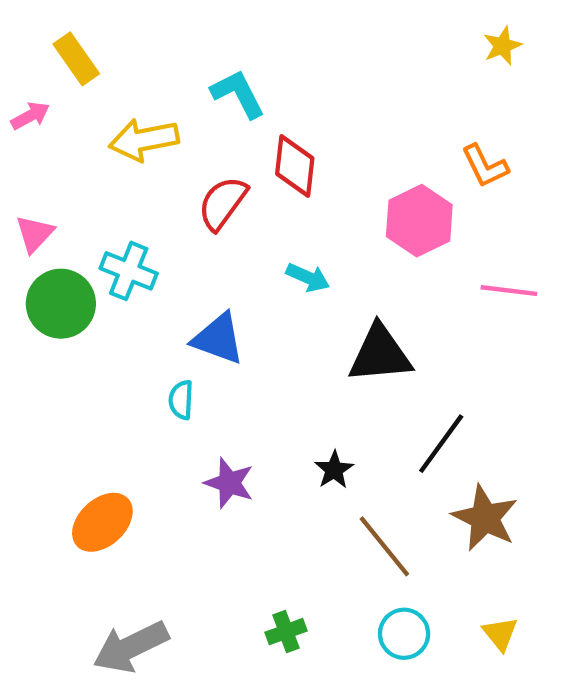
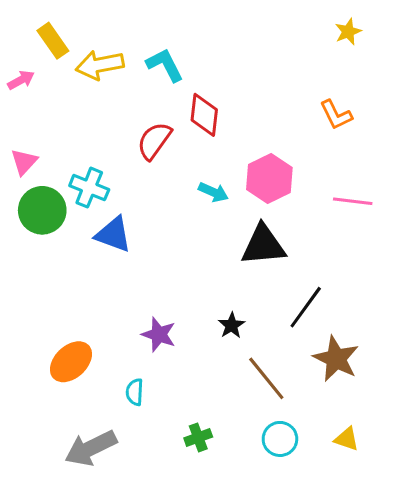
yellow arrow: (144, 140) -> (100, 65), moved
pink hexagon: (419, 221) -> (269, 179), moved
blue triangle: (218, 339) -> (113, 235), moved
cyan semicircle: (181, 400) -> (135, 392), moved
yellow triangle: (500, 634) -> (347, 439), turned -32

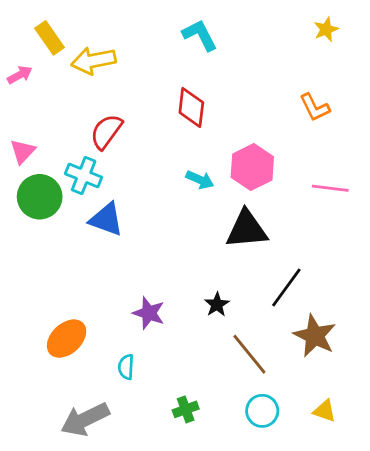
cyan L-shape: (165, 65) -> (200, 35), moved
red semicircle: (154, 141) -> (106, 132), moved

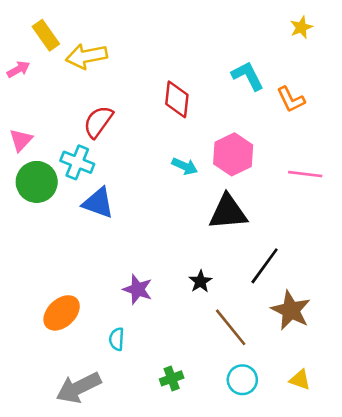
cyan L-shape: (200, 35) -> (248, 76), moved

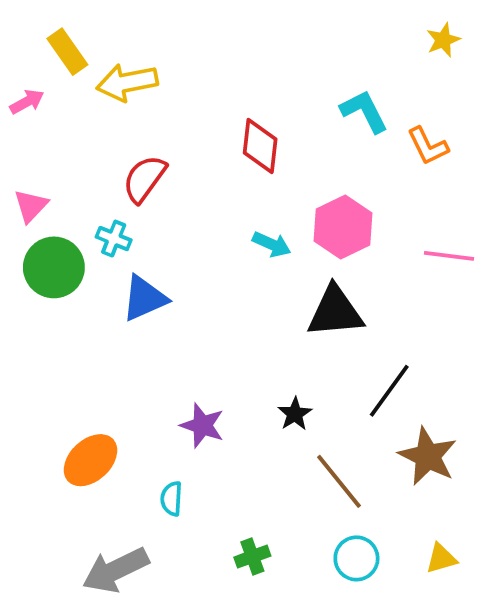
cyan cross: (77, 162) -> (114, 239), size x0.7
blue triangle: (98, 203) -> (144, 298), turned -44
yellow triangle: (300, 380) -> (441, 558), turned -35

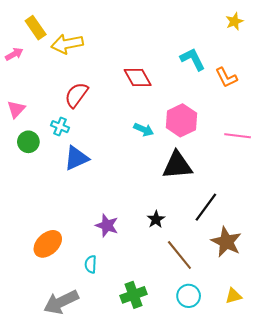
red diamond: (260, 146) -> (138, 78), turned -36
green circle: (54, 267) -> (28, 142), size x0.7
green cross: (252, 557) -> (133, 295), size x1.4

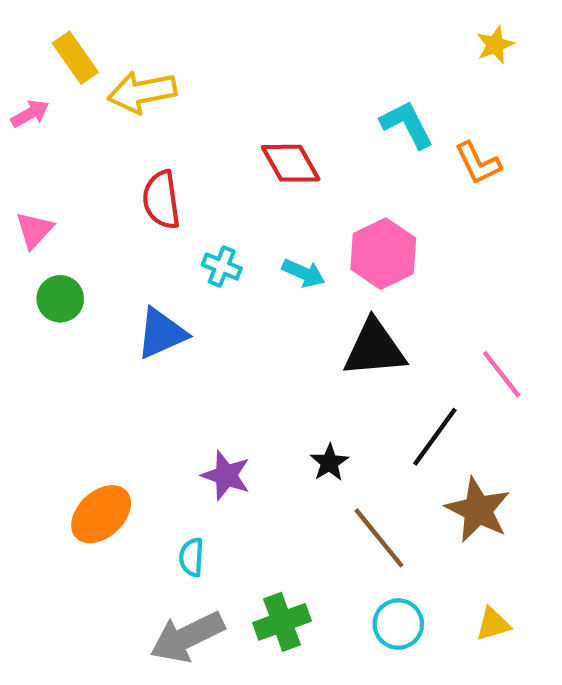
red semicircle: (76, 95) -> (161, 200), turned -44
cyan cross: (60, 127) -> (222, 267), moved
pink line: (238, 136) -> (502, 374), moved, turned 45
gray arrow: (61, 302) -> (187, 637), moved

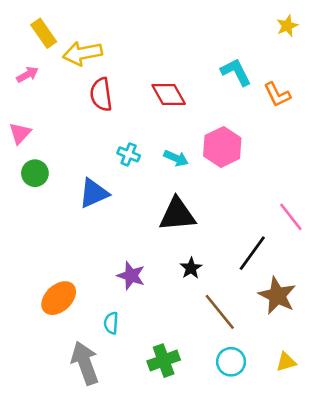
pink arrow: (30, 114) -> (27, 75), moved
red semicircle: (161, 200) -> (101, 95), moved
black triangle: (375, 348) -> (177, 214), moved
gray arrow: (187, 637) -> (85, 363), moved, turned 96

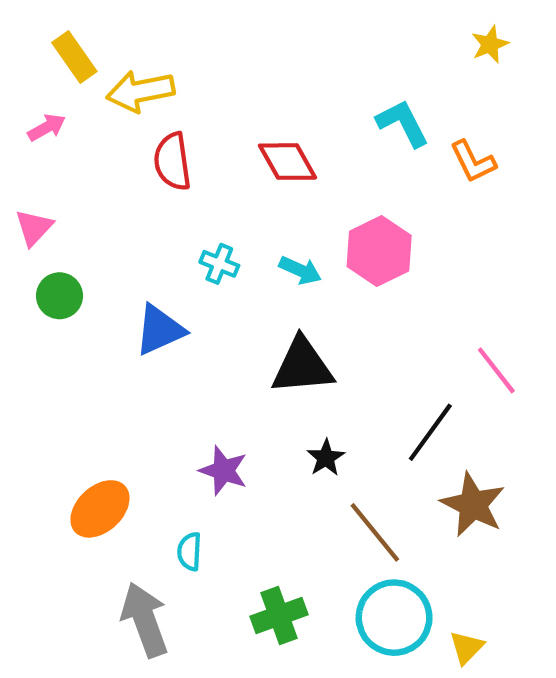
cyan circle: (231, 362) -> (394, 618), size x1.5
yellow triangle: (286, 362) -> (467, 647), moved, turned -30

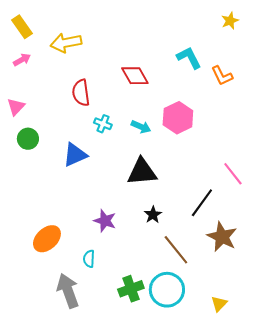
yellow rectangle: (74, 57) -> (22, 27), moved
red semicircle: (172, 162) -> (81, 93), moved
cyan circle: (394, 618) -> (167, 290), moved

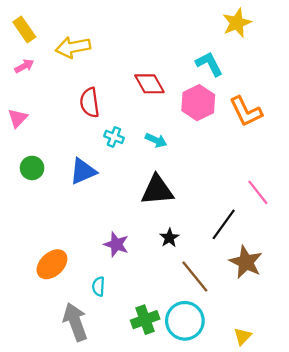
yellow star: (230, 21) -> (237, 23), moved, size x1.5
orange L-shape: (222, 76) -> (246, 111), moved, size x1.4
pink hexagon: (178, 118) -> (198, 103), moved
green circle: (28, 139) -> (32, 168), moved

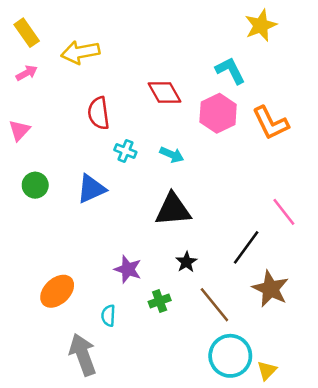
green cross: (145, 320) -> (160, 301), moved, size x0.7
cyan circle: (185, 321) -> (230, 356), moved

